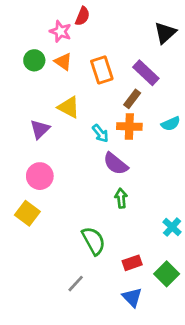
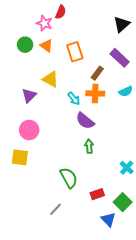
purple rectangle: (146, 73) -> (120, 58), moved
yellow square: (27, 213) -> (20, 157), turned -30
blue triangle: (132, 297) -> (108, 219), moved

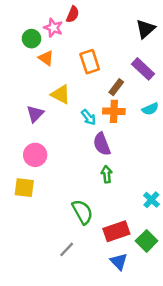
green circle: (25, 45) -> (32, 39), moved
orange triangle: (46, 46) -> (46, 58), moved
purple semicircle: (85, 121) -> (102, 144), turned 30
red rectangle: (97, 194) -> (116, 231), size x1.5
blue triangle: (108, 219) -> (119, 262), moved

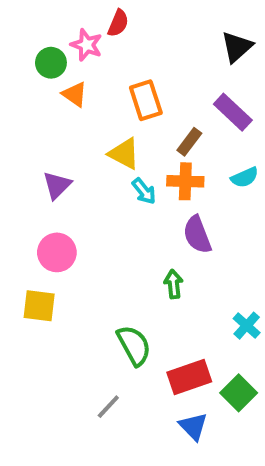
yellow triangle: (61, 94) -> (124, 154), moved
purple semicircle: (102, 144) -> (197, 235), moved

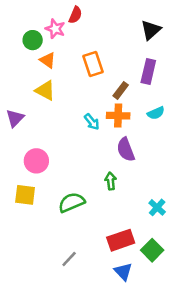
purple rectangle: (233, 112) -> (148, 72), turned 60
yellow triangle: (124, 154) -> (45, 90), moved
purple triangle: (57, 185) -> (15, 118), moved
green semicircle: (134, 345) -> (72, 202), moved, turned -84

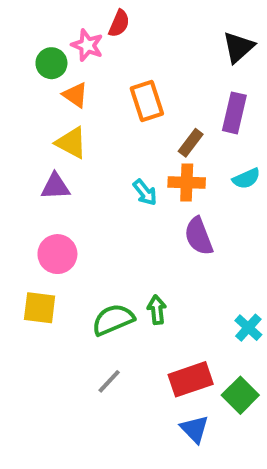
purple triangle: (15, 118) -> (55, 186), moved, turned 42
green arrow: (111, 181) -> (157, 310), moved
gray line: (69, 259) -> (109, 381), moved

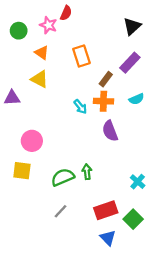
green circle: (51, 63) -> (19, 31), moved
purple rectangle: (234, 113) -> (130, 63), turned 30
purple triangle: (55, 186) -> (12, 98), moved

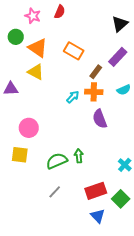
pink star: (48, 25) -> (33, 16), moved
green circle: (19, 31) -> (16, 37), moved
orange triangle: (42, 53) -> (38, 48), size x1.5
orange rectangle: (81, 56) -> (74, 51), turned -42
cyan arrow: (80, 107) -> (73, 97), turned -96

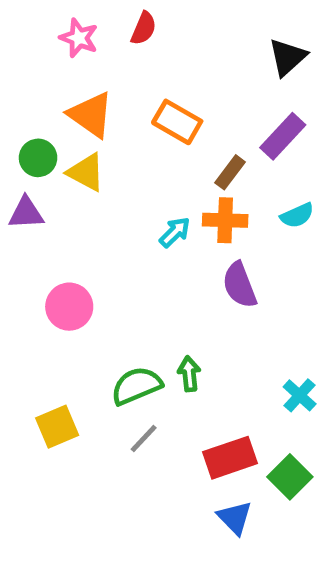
green circle: (16, 37) -> (38, 158), moved
yellow square: (20, 155) -> (57, 427), moved, turned -30
gray line: (55, 192) -> (144, 439), moved

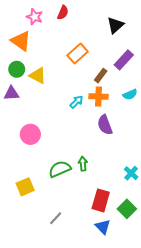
black triangle: (288, 57) -> (115, 25), moved
orange triangle: (91, 115) -> (21, 41), moved
orange rectangle: (177, 122) -> (78, 54), turned -72
gray line: (144, 439) -> (56, 218), moved
red rectangle: (230, 458) -> (101, 200), turned -55

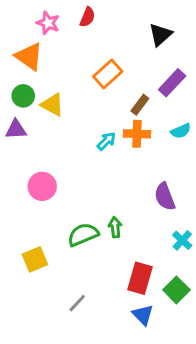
purple semicircle: (105, 125) -> (165, 197), moved

